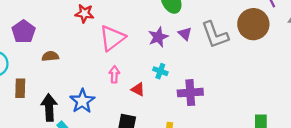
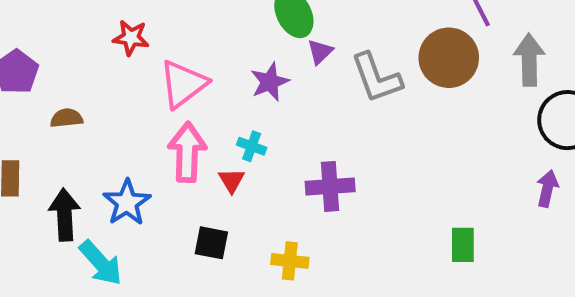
purple triangle: (185, 34) -> (320, 52), moved, turned 32
cyan cross: (160, 71) -> (252, 146), moved
pink arrow: (114, 74) -> (187, 152), size x1.8
red triangle: (138, 89) -> (231, 180), turned 32

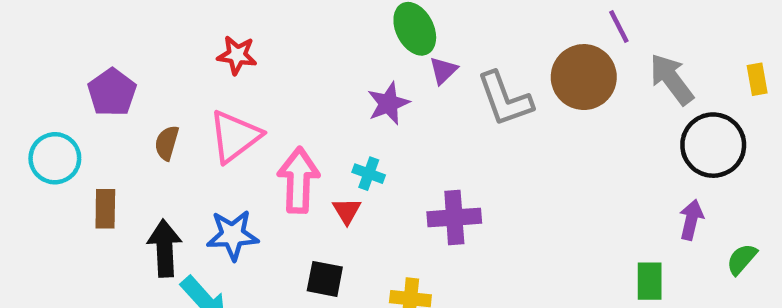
gray arrow: (529, 60) -> (672, 79), turned -36
pink triangle: (183, 84) -> (235, 136), moved
brown semicircle: (67, 118) -> (167, 143), turned -68
blue star: (127, 203) -> (233, 235), turned 30
green rectangle: (463, 245) -> (650, 281), moved

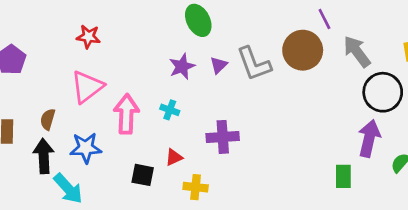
purple triangle: (443, 70) -> (219, 65), moved
brown semicircle: (167, 143) -> (48, 119), moved
red triangle: (347, 211) -> (174, 157), moved, turned 36
purple arrow: (691, 220) -> (369, 138), size x1.5

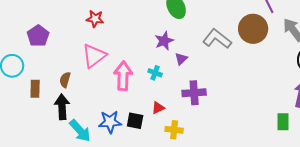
gray L-shape: (254, 64) -> (217, 39), turned 148
purple triangle: (219, 65) -> (181, 59), moved
blue star: (86, 148) -> (110, 122), moved

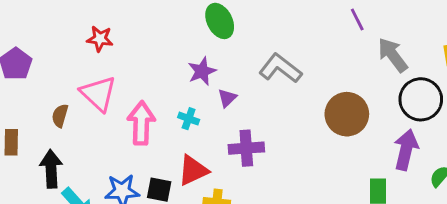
brown circle: (253, 29) -> (347, 114), moved
pink triangle: (94, 56) -> (98, 93), turned -40
brown semicircle: (65, 80) -> (60, 116), moved
red triangle: (158, 108) -> (193, 170), size x1.6

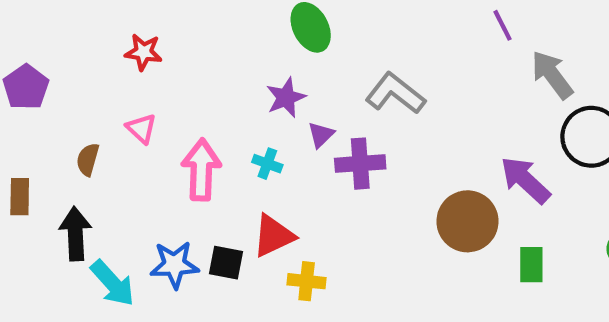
pink triangle: (98, 93) -> (141, 128), size x0.6
brown circle: (347, 114) -> (467, 221), moved
purple cross: (246, 148) -> (360, 164), moved
purple arrow: (406, 150) -> (525, 180), moved, turned -60

